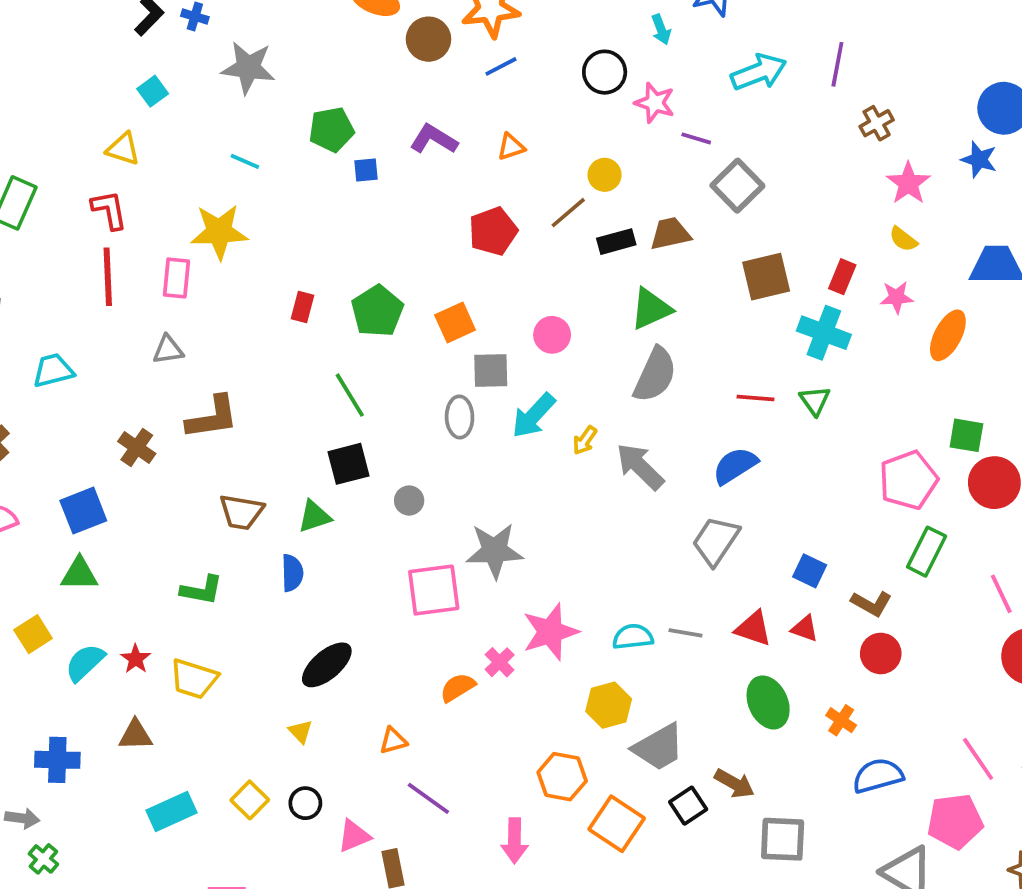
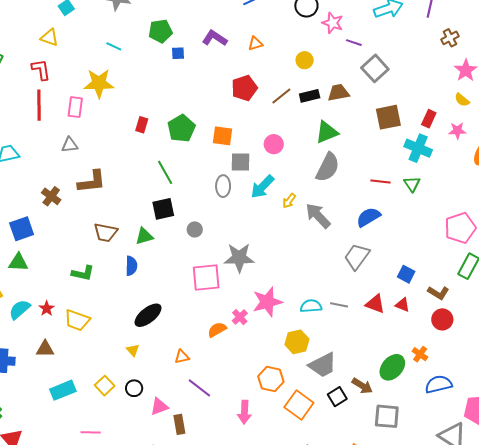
brown line: (568, 213) -> (281, 96), moved
orange square: (455, 322) -> (222, 136), turned 30
green ellipse: (768, 702) -> (392, 367), moved, turned 64

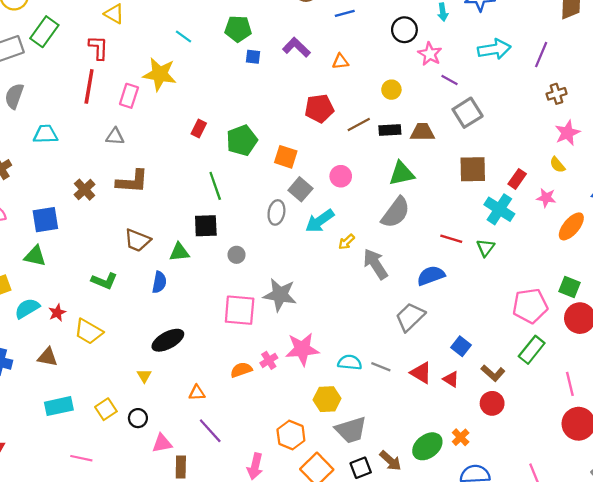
gray square: (240, 162) -> (300, 189), turned 30

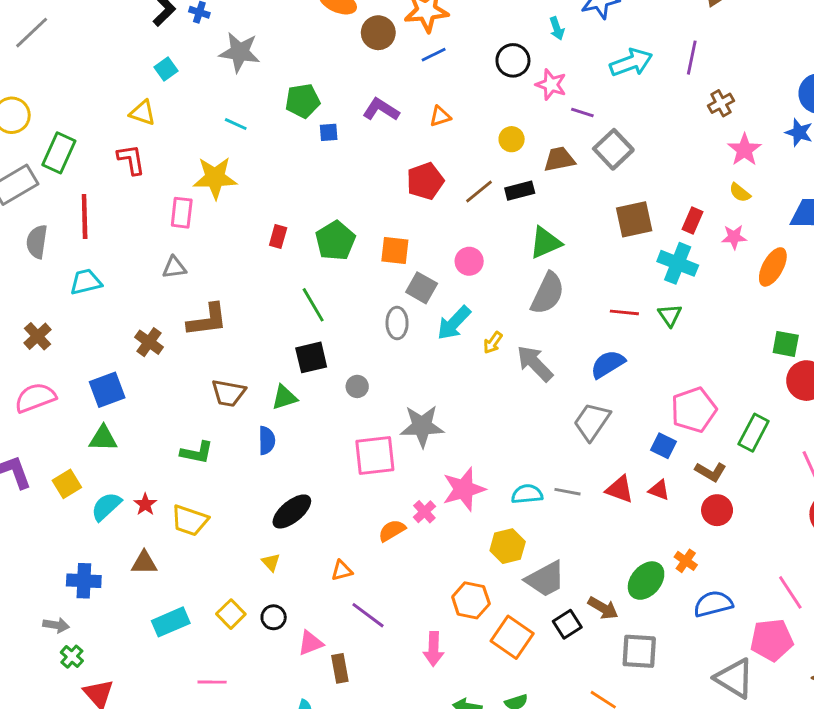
red line: (89, 86) -> (85, 217), moved
brown trapezoid: (422, 132) -> (559, 159), moved
pink pentagon: (530, 306) -> (694, 410), moved

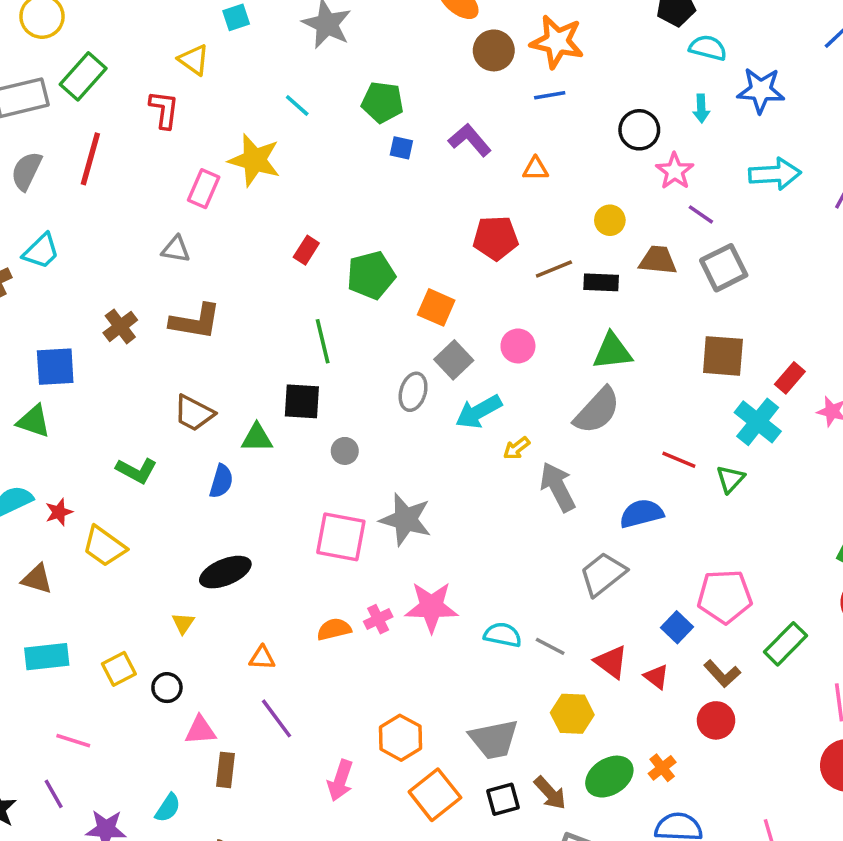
cyan trapezoid: (86, 282) -> (41, 251), moved, turned 132
yellow hexagon: (508, 546) -> (572, 714), moved

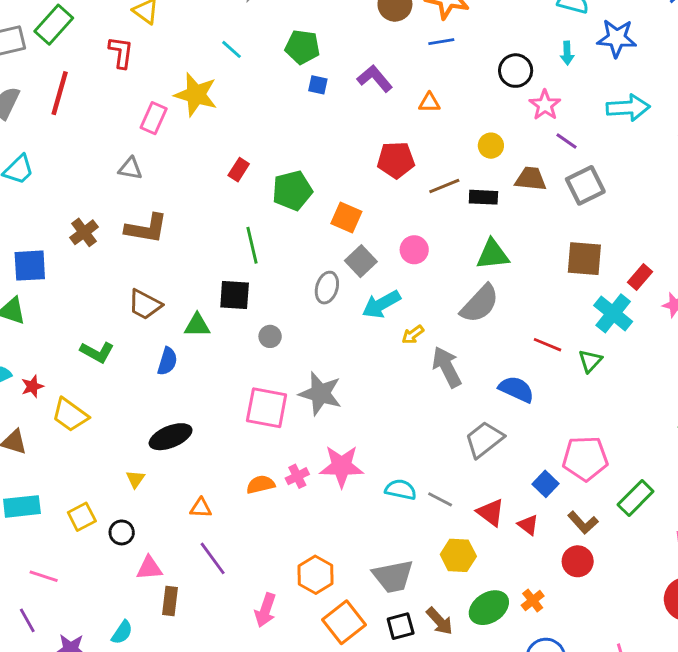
blue semicircle: (642, 513) -> (516, 389), turned 39

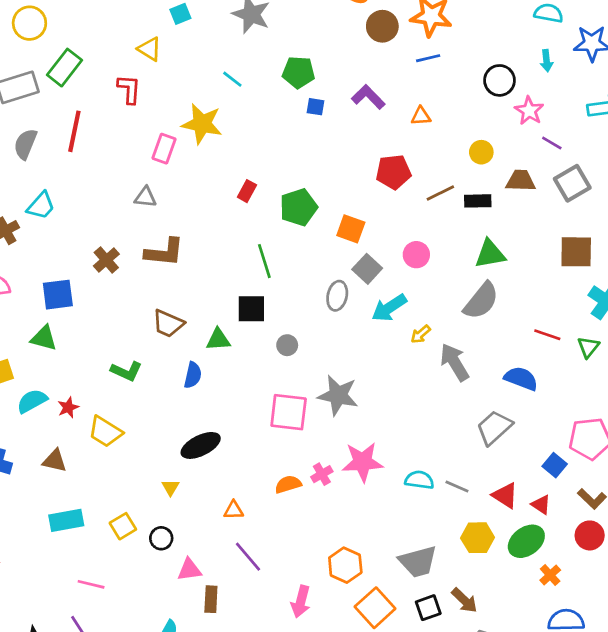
green ellipse: (489, 608) -> (526, 541), moved

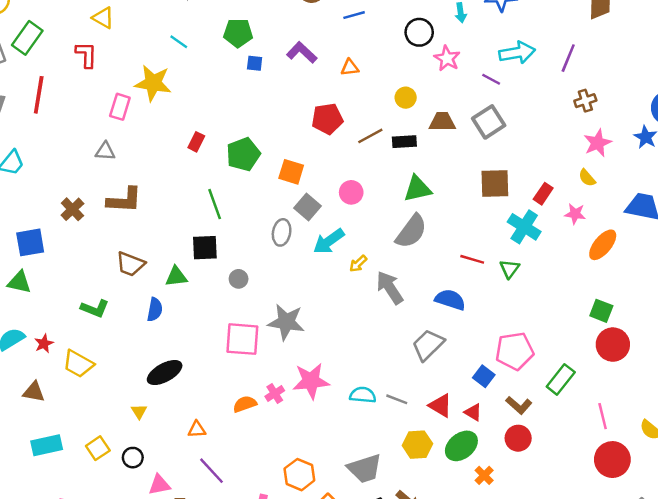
purple line: (552, 143) -> (491, 79), moved

